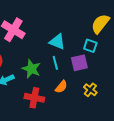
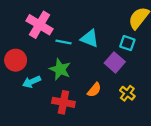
cyan line: (55, 63) -> (63, 42), moved, turned -64
purple square: (79, 63) -> (115, 62), turned -36

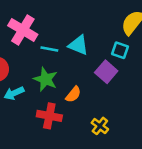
orange semicircle: (94, 90) -> (73, 94), moved
yellow cross: (127, 93) -> (100, 126), moved

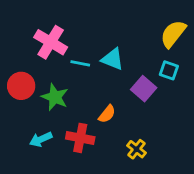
cyan square: (120, 50) -> (169, 70), moved
green star: (46, 79) -> (55, 97), moved
cyan arrow: (14, 93) -> (41, 139), moved

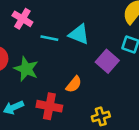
pink cross: (51, 42) -> (22, 19), size x0.7
yellow cross: (137, 149) -> (101, 116), turned 36

